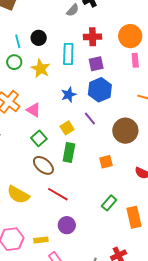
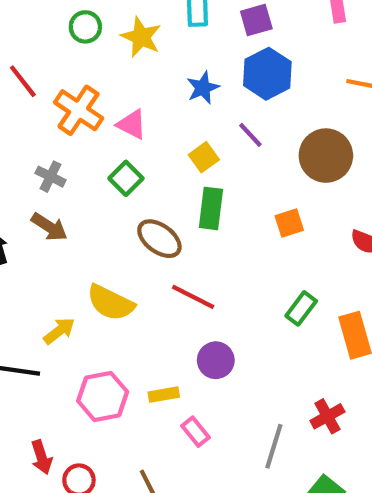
green square: (39, 138) -> (126, 178), moved

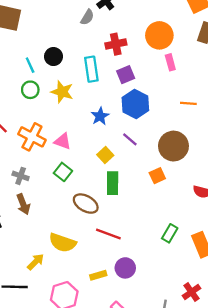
orange square: (289, 223) -> (157, 176), moved
brown arrow: (49, 227) -> (23, 204), turned 42
yellow rectangle: (164, 395) -> (98, 275), moved

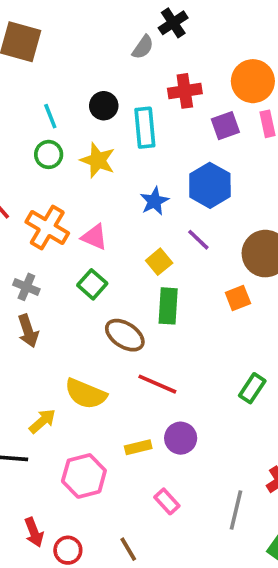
black circle: (53, 57) -> (104, 106), moved
purple square: (126, 75) -> (225, 126), moved

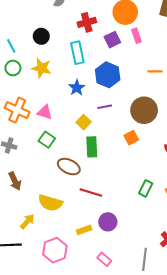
cyan rectangle: (145, 128) -> (77, 53), moved
purple line: (198, 240) -> (105, 107), turned -48
brown arrow: (28, 331) -> (15, 181), moved

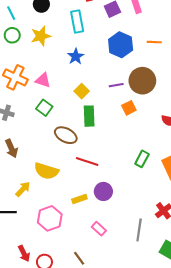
yellow star: (42, 68) -> (41, 36), turned -30
blue hexagon: (108, 75) -> (121, 45), moved
purple line: (105, 107) -> (116, 85), moved

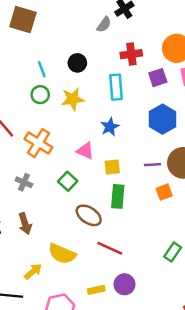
pink triangle: (43, 80) -> (85, 151), moved
yellow square: (82, 91) -> (112, 167), turned 32

